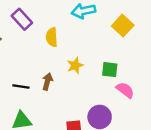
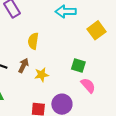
yellow semicircle: (52, 37) -> (33, 41), moved
yellow star: (75, 66) -> (42, 75), moved

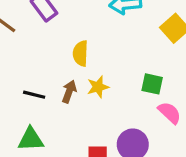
yellow star: (42, 75) -> (98, 87), moved

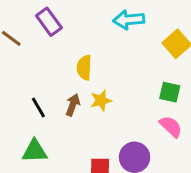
green square: (152, 84) -> (170, 92), moved
black line: (34, 95) -> (38, 107), turned 45

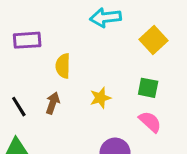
purple rectangle: (49, 22) -> (27, 40), moved, turned -56
yellow star: (101, 101) -> (100, 98), moved

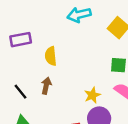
yellow star: (100, 98) -> (92, 95), moved

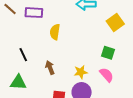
brown arrow: (46, 86) -> (50, 68), moved, turned -48

